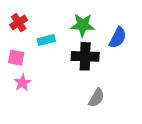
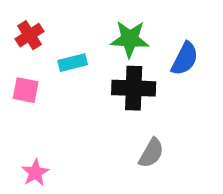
pink star: (22, 83) -> (35, 173), moved

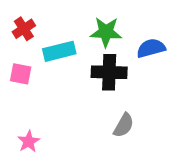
blue semicircle: (185, 59) -> (151, 48), turned -132
cyan rectangle: (73, 63) -> (59, 51), size x1.4

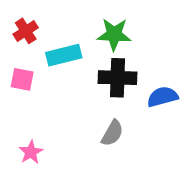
blue semicircle: (151, 48) -> (163, 97), moved
gray semicircle: (124, 125) -> (112, 133), moved

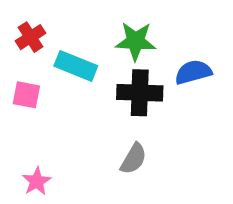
cyan rectangle: (64, 55) -> (76, 66), turned 36
blue semicircle: (163, 97) -> (193, 72), moved

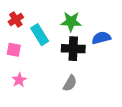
cyan rectangle: (76, 66) -> (40, 35), turned 36
pink star: (37, 181) -> (19, 80), moved

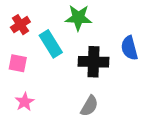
green star: (71, 22) -> (78, 18), moved
blue semicircle: (101, 38) -> (129, 48), turned -90

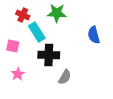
red cross: (20, 25) -> (23, 15), moved, turned -32
black cross: (94, 62) -> (49, 55), moved

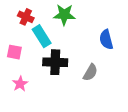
gray semicircle: (65, 77) -> (90, 72), moved

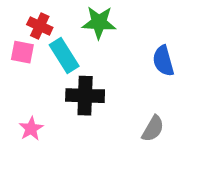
pink square: (14, 52) -> (22, 52), moved
gray semicircle: (90, 72) -> (153, 129), moved

